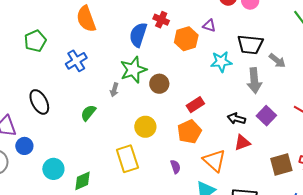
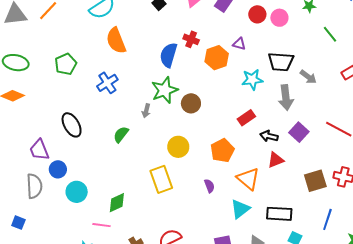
red rectangle: (195, 105) -> (246, 118), moved
cyan circle: (53, 169) -> (77, 192), moved

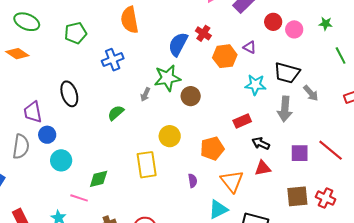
purple square: (299, 132) -> (300, 153), moved, turned 36

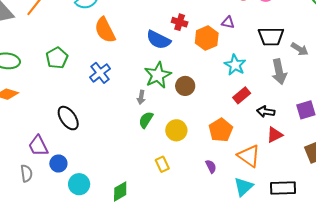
blue semicircle: (178, 44) -> (159, 40), turned -75
cyan star: (255, 85) -> (235, 65), moved, turned -30
green semicircle: (116, 113) -> (146, 120), moved
gray semicircle: (21, 146) -> (26, 173), moved, size x0.7
yellow rectangle: (147, 165) -> (162, 164), size x0.6

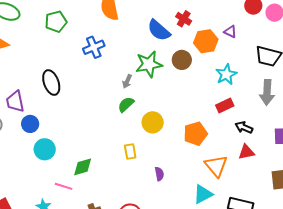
brown circle: (185, 86) -> (182, 60), moved
purple semicircle: (211, 166) -> (159, 174), moved

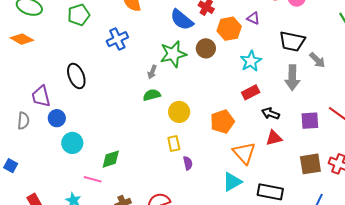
green semicircle: (126, 104) -> (152, 95), turned 30
yellow rectangle: (130, 151) -> (174, 144), moved

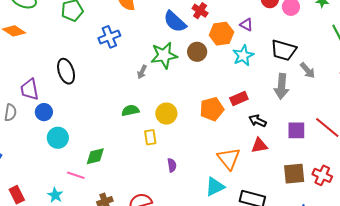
cyan star: (251, 61) -> (243, 56), moved
green semicircle: (152, 95) -> (130, 110), moved
orange pentagon: (222, 121) -> (212, 109), moved
yellow rectangle: (174, 144) -> (150, 137), moved

